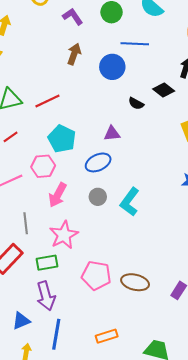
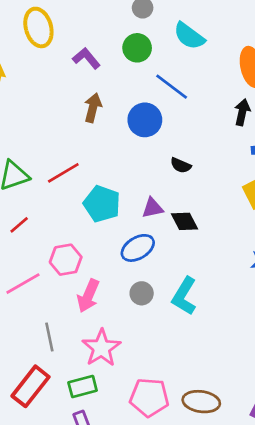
blue line: (135, 44) -> (172, 87), turned 40
black diamond: (164, 90) -> (185, 221), moved, turned 30
cyan pentagon: (62, 139) -> (102, 204), moved

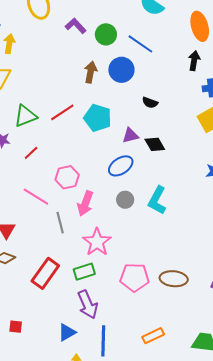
green circle: (137, 48) -> (106, 34), moved
brown arrow: (93, 108) -> (91, 72), moved
cyan pentagon: (102, 204) -> (98, 118), moved
pink line: (23, 284) -> (36, 197), turned 64
gray line: (49, 337) -> (60, 223), moved

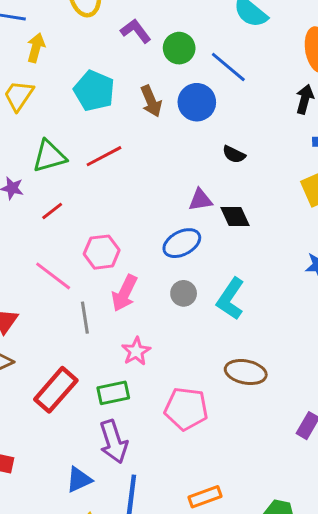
brown arrow: (91, 72) -> (151, 101), turned 140
cyan pentagon: (98, 118) -> (94, 91), moved
pink star: (97, 242) -> (136, 351), size x0.7
brown ellipse: (174, 279) -> (246, 372), moved

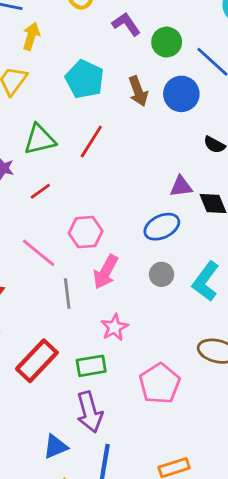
red line: (104, 156) -> (91, 141), turned -32
pink pentagon: (186, 409) -> (160, 384), turned 30

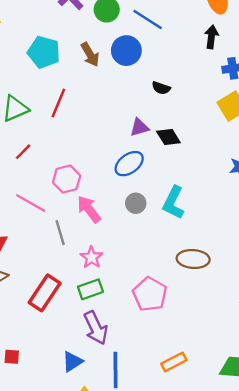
pink arrow: (106, 272) -> (89, 209), turned 124
pink star: (114, 327) -> (92, 257), moved

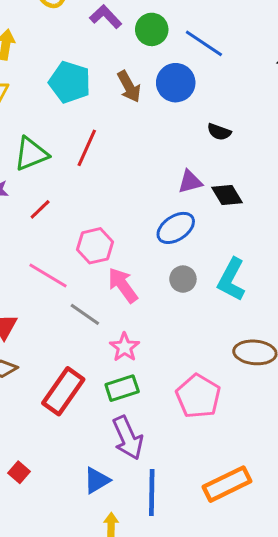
gray line: (60, 233) -> (85, 314), turned -40
red square: (12, 357) -> (19, 472), turned 35
orange rectangle: (174, 362) -> (227, 484), size x1.4

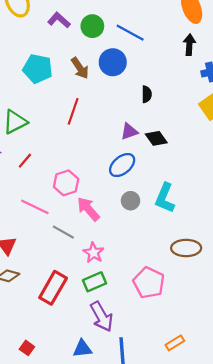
black semicircle: (219, 132) -> (147, 94), turned -105
red line: (87, 148) -> (73, 111), moved
blue triangle: (97, 480) -> (82, 349), turned 30
orange rectangle: (227, 484) -> (175, 343), size x0.6

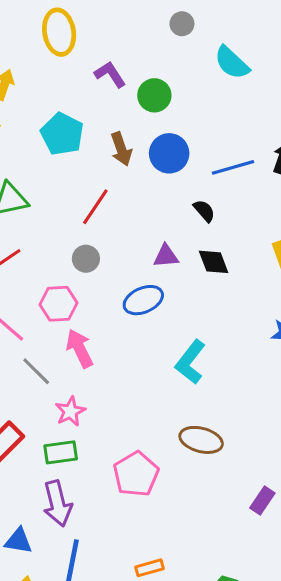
blue line: (130, 33) -> (233, 167), moved, turned -60
black semicircle: (147, 94) -> (204, 211), turned -56
black diamond: (156, 138) -> (214, 262), moved
gray circle: (130, 201) -> (86, 259), moved

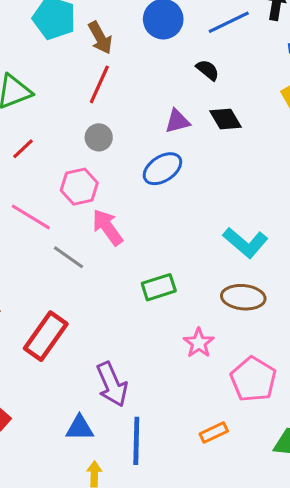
brown arrow: (121, 149) -> (100, 38), moved
cyan L-shape: (190, 362) -> (245, 243), moved, turned -78
pink star: (70, 411) -> (199, 343), moved
green rectangle: (61, 452) -> (159, 287), moved
pink pentagon: (136, 474) -> (253, 379), moved

